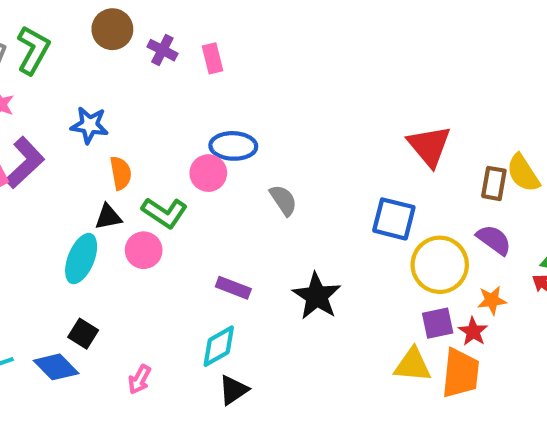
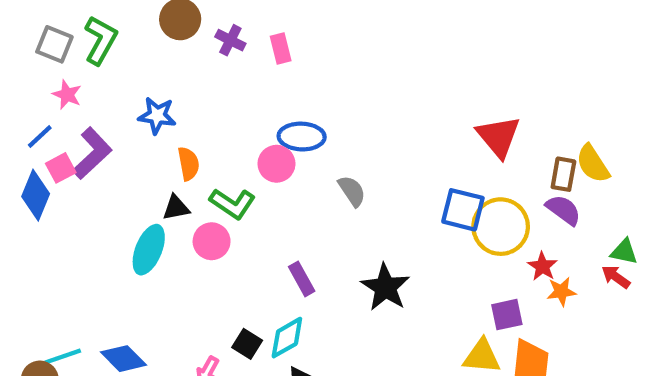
purple semicircle: (494, 240) -> (563, 210), moved
yellow circle: (440, 265) -> (501, 227), moved
purple rectangle: (233, 288) -> (302, 279), turned 40
red star: (473, 332) -> (542, 266), moved
black square: (83, 334) -> (247, 344), moved

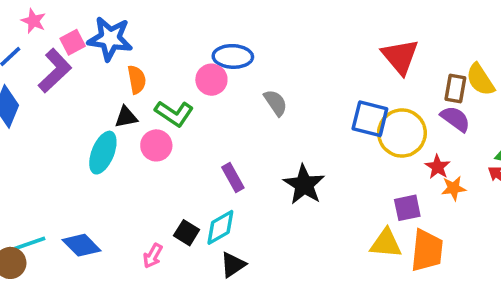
blue star: (157, 116) -> (110, 39), size x1.4
pink square: (61, 168) -> (73, 42), moved

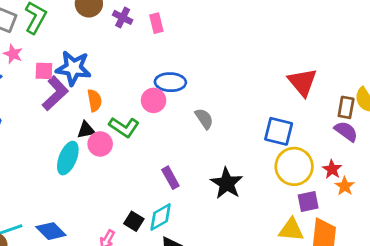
pink square: (73, 42) -> (44, 71), turned 30
purple L-shape: (55, 71) -> (55, 93), moved
yellow circle: (402, 133) -> (294, 166), moved
pink circle: (156, 145) -> (100, 144), moved
orange star: (454, 188) -> (345, 186), turned -30

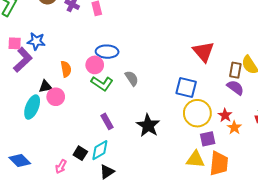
blue star: (73, 68) -> (36, 41), size x0.7
orange semicircle: (95, 100) -> (66, 69), moved
green L-shape: (124, 127) -> (102, 83), moved

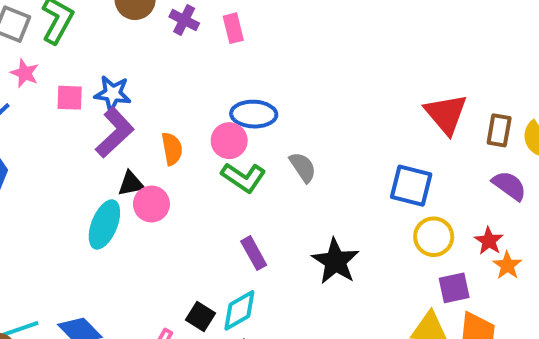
purple L-shape: (23, 60) -> (115, 132), moved
brown rectangle: (235, 70) -> (499, 130), moved
yellow circle: (197, 113) -> (434, 237), size x0.7

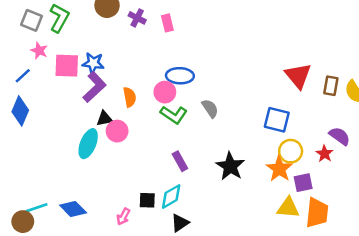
pink square: (70, 98) -> (67, 66), size x1.5
purple semicircle: (509, 186) -> (340, 136), moved
orange star: (507, 265) -> (279, 169), moved, size x1.5
black square: (201, 316) -> (147, 200), turned -30

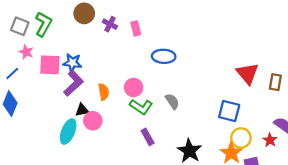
blue ellipse: (180, 76) -> (164, 56), moved
purple rectangle: (180, 161) -> (148, 137), moved

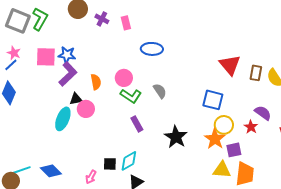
gray square: (20, 26) -> (18, 21), size x1.4
pink star: (26, 52) -> (14, 53), moved

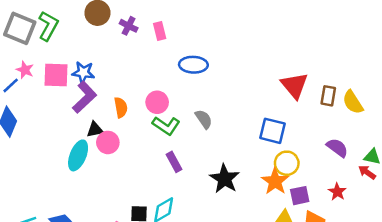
pink star: (14, 53) -> (25, 70), moved
red star: (251, 127) -> (337, 192), moved

